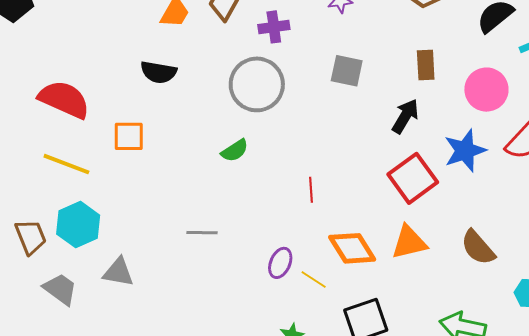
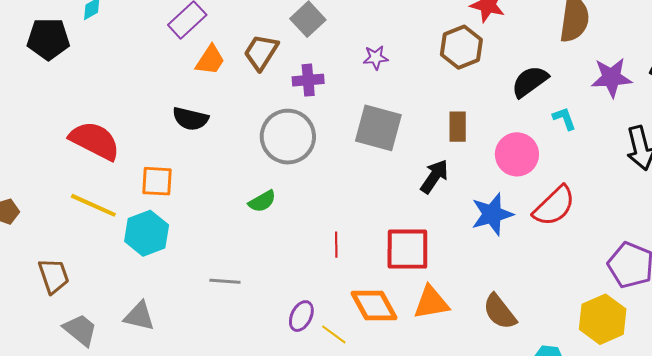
gray square: (347, 71) -> (378, 128), size x1.4
red square: (413, 178) -> (407, 249), moved, turned 33
cyan hexagon: (78, 225) -> (147, 233), moved

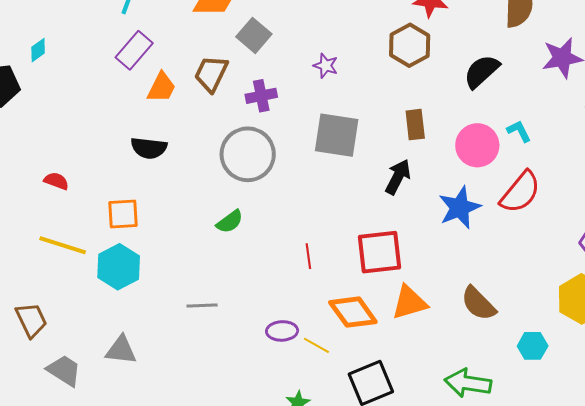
purple star: (376, 58) -> (326, 66), turned 30
cyan L-shape: (564, 119) -> (519, 131), moved
red semicircle: (95, 141) -> (56, 181), size x0.5
purple ellipse: (301, 316) -> (282, 331), turned 68

